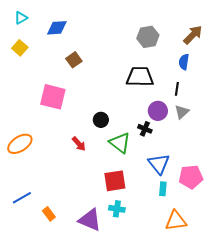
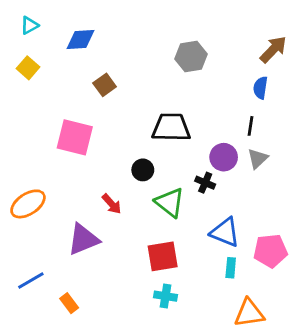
gray hexagon: (148, 37) -> (191, 57), moved
black trapezoid: (140, 77) -> (171, 127), moved
blue triangle: (159, 164) -> (225, 232), turned -30
purple triangle: (90, 220) -> (83, 239), moved, turned -45

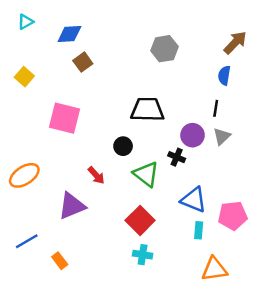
yellow square: (28, 68) -> (24, 77), moved
brown square: (105, 85) -> (83, 62), moved
red square: (163, 256) -> (140, 220), turned -36

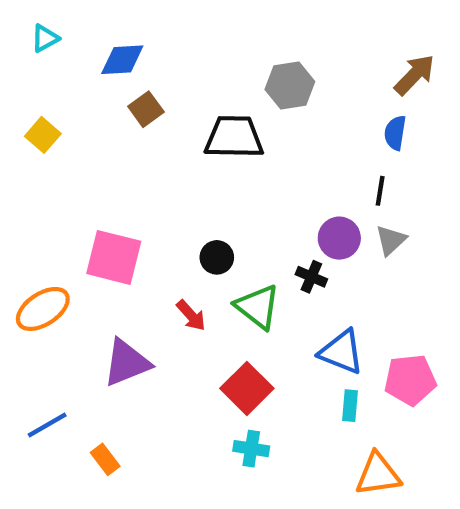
black trapezoid: (147, 110) -> (234, 137), moved
pink square: (65, 118) -> (114, 257), moved
red arrow: (96, 175) -> (191, 315), moved

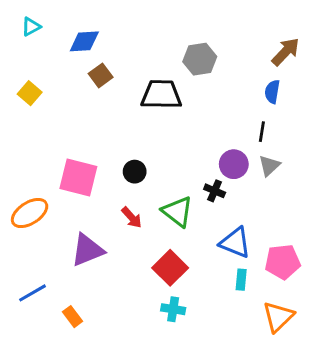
black circle: (217, 257) -> (135, 172), moved
orange triangle: (378, 474) -> (278, 317), moved, turned -36

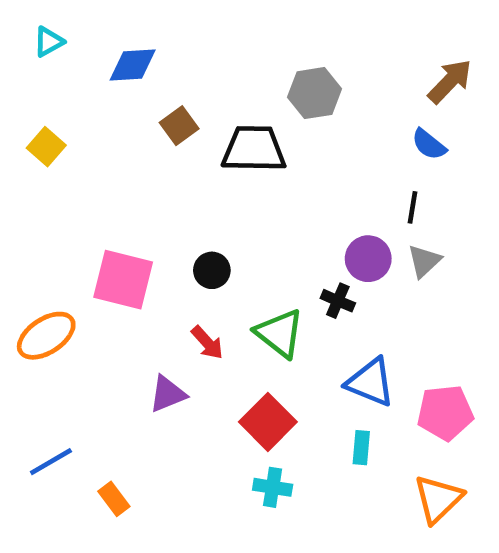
brown square: (101, 75) -> (179, 126), moved
blue semicircle: (272, 92) -> (429, 144), turned -60
purple triangle: (87, 250) -> (168, 394), moved, size x0.7
cyan rectangle: (241, 280) -> (361, 448), moved

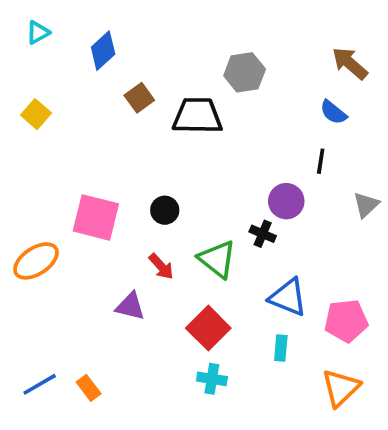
blue diamond: (133, 65) -> (103, 51), turned -39
brown arrow: (450, 81) -> (350, 63), turned -93
gray triangle: (424, 261) -> (366, 205), moved
purple triangle: (168, 394) -> (130, 306), turned 36
blue line: (51, 462) -> (40, 384), moved

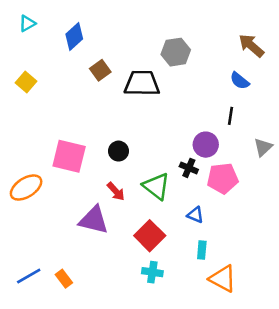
blue triangle: (288, 297) -> (195, 215), moved, size x0.6
purple triangle: (130, 306) -> (94, 220), size x1.4
pink pentagon: (346, 321) -> (223, 178), moved
orange triangle: (341, 388) -> (223, 279), moved, turned -48

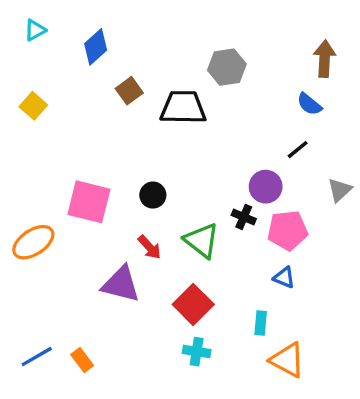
brown arrow: (251, 46) -> (325, 59), turned 52
black line: (230, 116) -> (298, 150), turned 42
blue triangle: (195, 215) -> (284, 278), moved

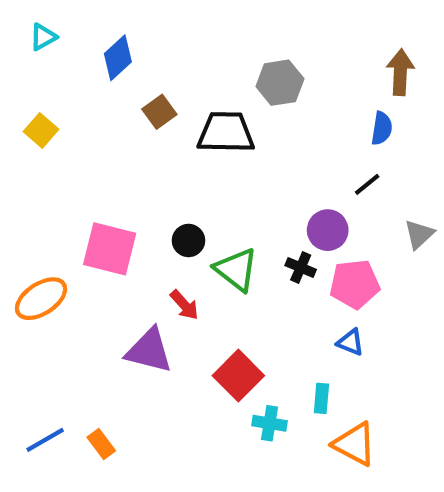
blue semicircle: (309, 104) -> (382, 128), turned -120
green triangle: (202, 240) -> (236, 270), moved
cyan cross: (197, 352) -> (270, 423), moved

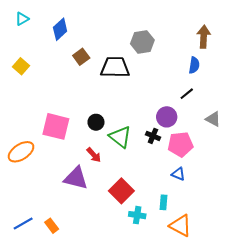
gray triangle: (419, 234) -> (213, 119), turned -49

